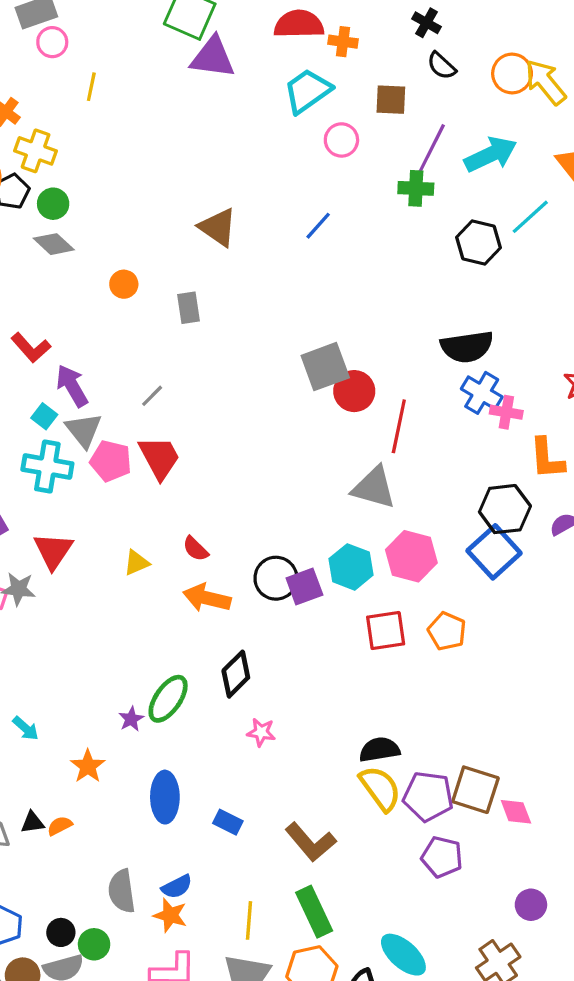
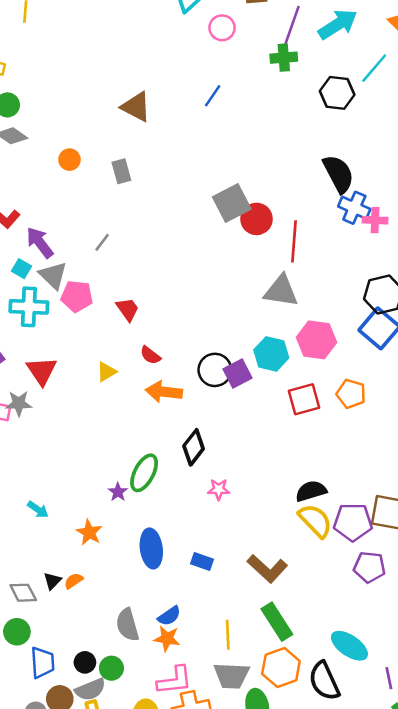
black semicircle: (467, 347) -> (338, 174), turned -102
red trapezoid: (159, 458) -> (128, 309), moved, size x0.7
black triangle: (32, 822) -> (52, 581), turned -30

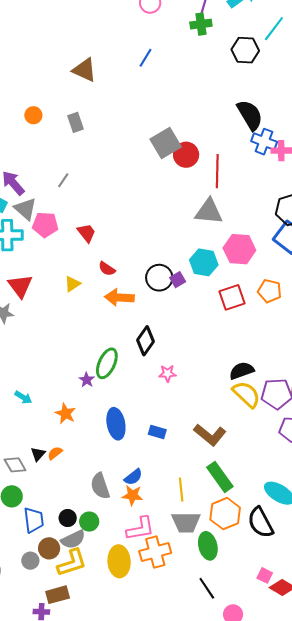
purple square: (238, 373) -> (178, 280), size x0.7

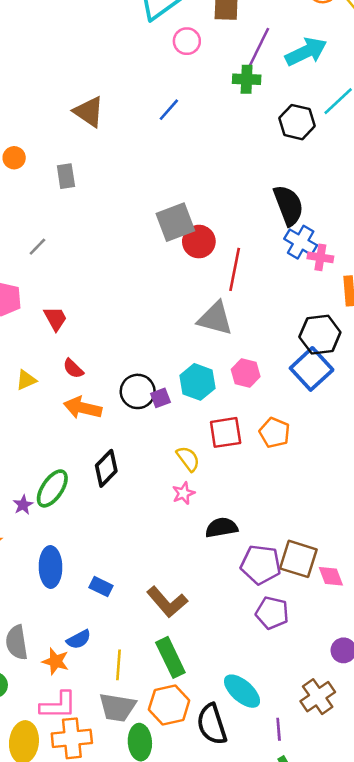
pink hexagon: (239, 249) -> (246, 373), size x0.7
pink star: (167, 373) -> (183, 493), moved, turned -30
yellow semicircle: (246, 394) -> (188, 459), moved, size x0.7
blue semicircle: (133, 477) -> (79, 639), moved

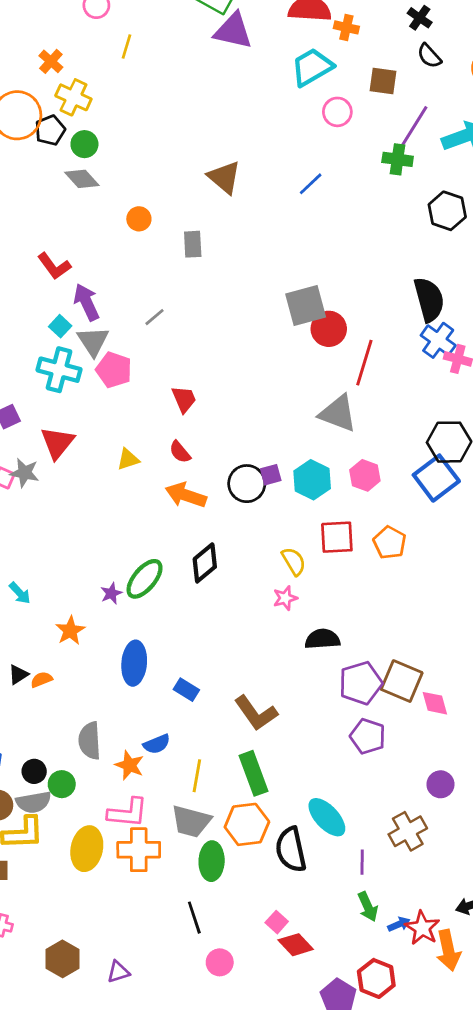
red trapezoid: (55, 319) -> (184, 399), moved
purple square: (160, 398) -> (271, 475), moved
purple pentagon: (261, 565) -> (361, 683), turned -30

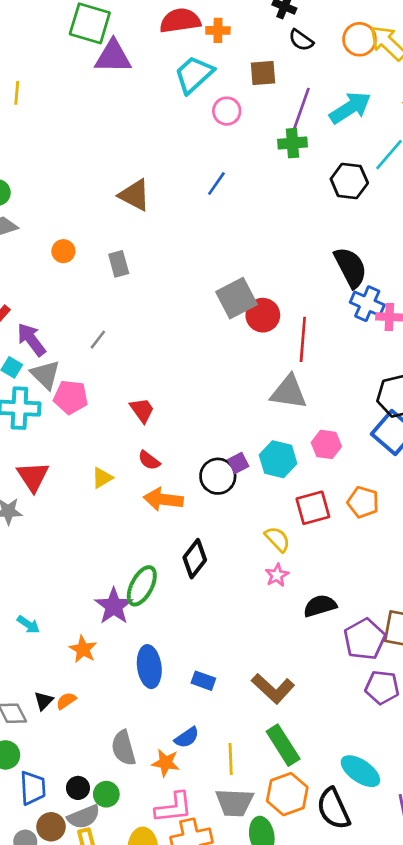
purple star: (111, 593) -> (114, 606), size x1.8

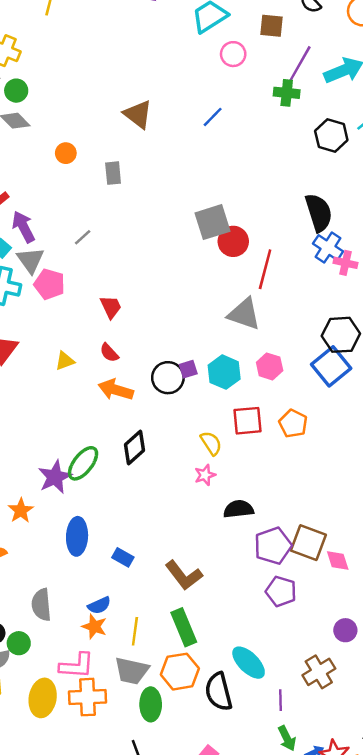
orange star: (166, 763) -> (94, 627), moved

